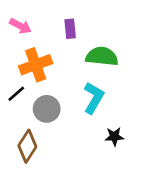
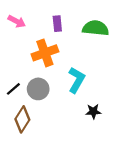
green semicircle: (102, 56) -> (96, 28), moved
orange cross: (36, 65) -> (45, 53), moved
black line: (16, 94) -> (13, 89), moved

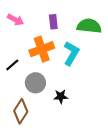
cyan L-shape: (76, 80) -> (71, 53), moved
black line: (13, 89) -> (12, 65), moved
black star: (93, 111) -> (61, 96), moved

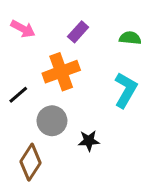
purple rectangle: (53, 22) -> (78, 32), turned 48
green semicircle: (89, 26) -> (130, 38), size x0.6
cyan L-shape: (71, 53) -> (126, 90), moved

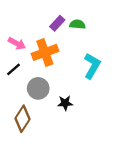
pink arrow: (23, 29) -> (17, 43), moved
green semicircle: (130, 38) -> (78, 24), moved

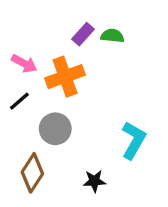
cyan L-shape: (92, 66) -> (134, 140), moved
black star: (65, 103) -> (94, 181), moved

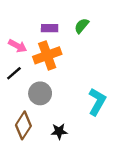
purple rectangle: (83, 34) -> (50, 28), moved, turned 49
green semicircle: (112, 36) -> (82, 26), turned -56
black star: (94, 181) -> (59, 131), moved

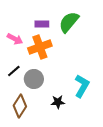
green semicircle: (82, 26) -> (69, 22), size x1.6
black line: (14, 73) -> (14, 71), moved
black star: (59, 131) -> (58, 102), moved

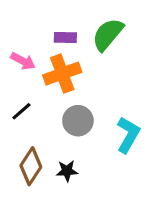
gray circle: (34, 79) -> (78, 121), moved
black star: (58, 102) -> (67, 171), moved

